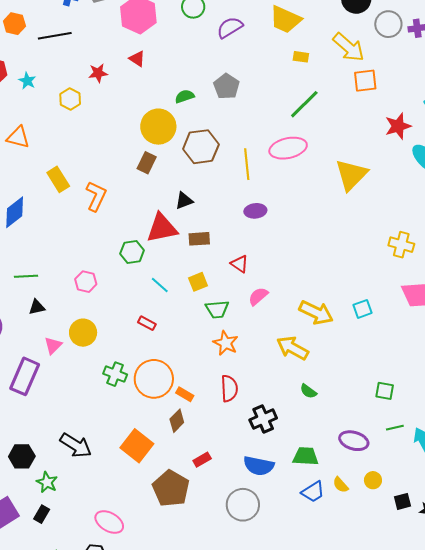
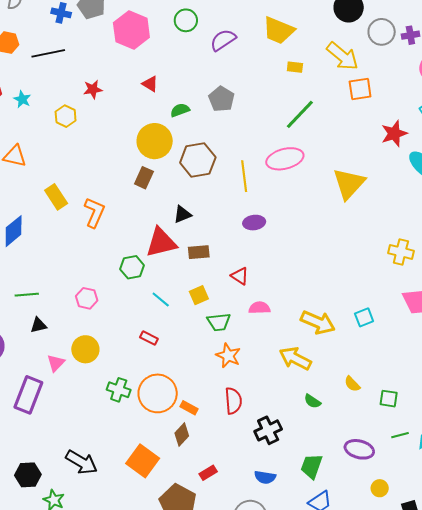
red triangle: (137, 59) -> (150, 84), moved
pink semicircle: (258, 296) -> (259, 308), turned 40
green trapezoid: (306, 456) -> (312, 466), turned -72
blue semicircle: (259, 466) -> (265, 477), size x0.7
yellow semicircle: (341, 485) -> (352, 384), moved

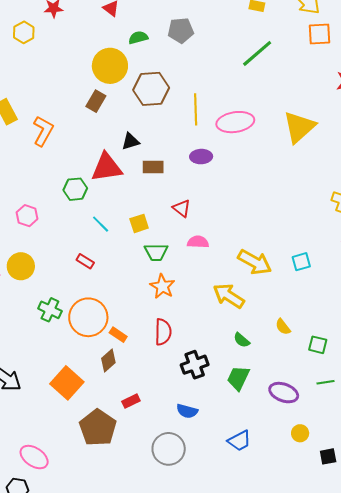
gray pentagon: (221, 99) -> (181, 30), turned 30
pink ellipse: (285, 159) -> (235, 122), moved
brown rectangle: (199, 252) -> (153, 167), moved
green trapezoid: (312, 466) -> (238, 378), moved

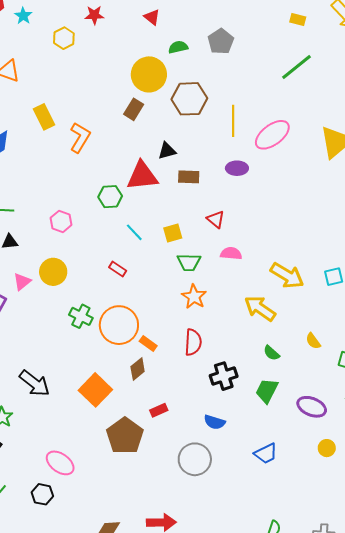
gray pentagon: (181, 30) -> (221, 41), turned -30
pink ellipse: (235, 122) -> (272, 135), turned -30

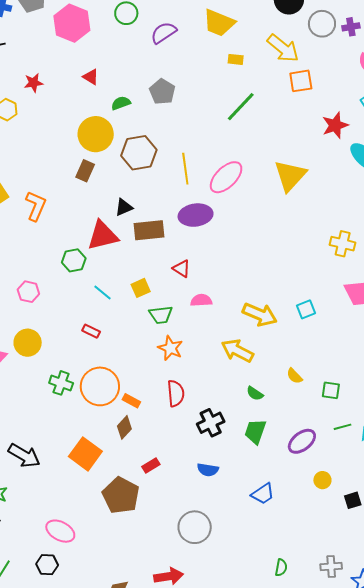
purple ellipse: (237, 168) -> (196, 215), size x1.5
brown rectangle: (189, 177) -> (149, 230), size x1.4
purple ellipse: (312, 407) -> (302, 441), turned -52
gray circle: (195, 459) -> (195, 527), moved

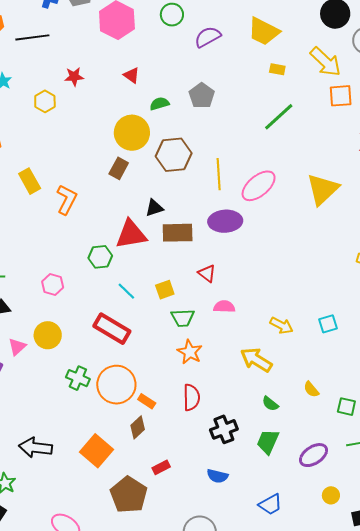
yellow arrow: (260, 315) -> (281, 325), size x0.7
red rectangle: (91, 331) -> (112, 329), size x2.0
black arrow: (24, 456) -> (35, 448), turned 152

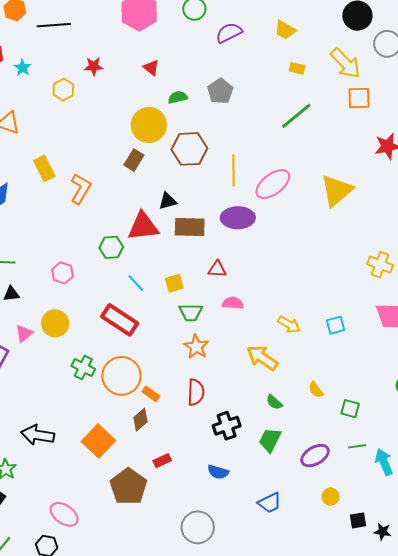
yellow trapezoid: (264, 31) -> (285, 30), size x0.7
red triangle: (207, 273) -> (217, 269), turned -36

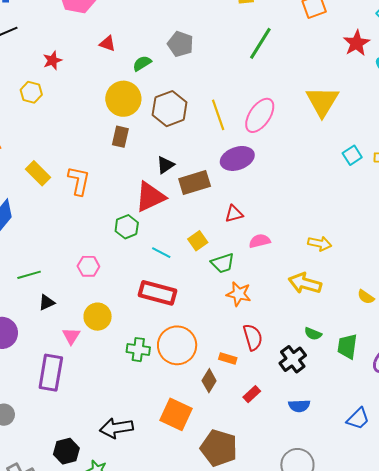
cyan square: (336, 325) -> (352, 155), moved
orange rectangle: (151, 394) -> (228, 358), moved
green semicircle: (274, 402) -> (313, 334), moved
green trapezoid: (270, 440) -> (347, 346), moved
red rectangle: (162, 461) -> (252, 394), moved

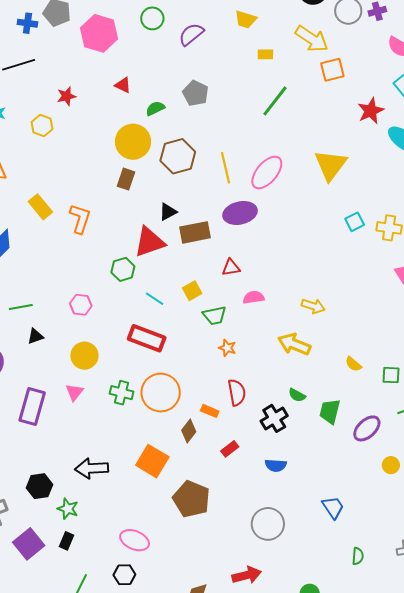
orange star: (239, 294) -> (227, 348), size x0.7
pink triangle: (71, 336) -> (74, 392), moved
blue trapezoid: (358, 419) -> (333, 507), moved, turned -85

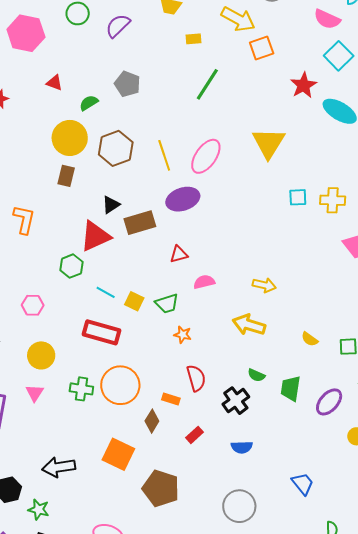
cyan square: (355, 222) -> (298, 197), turned 30
yellow square: (192, 291) -> (134, 301), moved, turned -30

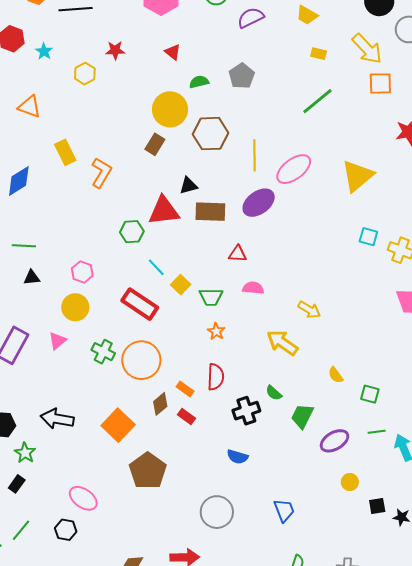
purple ellipse: (183, 199) -> (259, 203), turned -36
pink hexagon: (33, 305) -> (82, 272), moved
red rectangle: (194, 435) -> (186, 417), moved, turned 60

